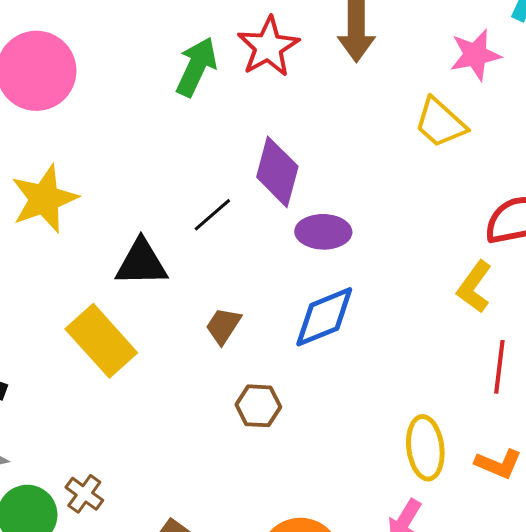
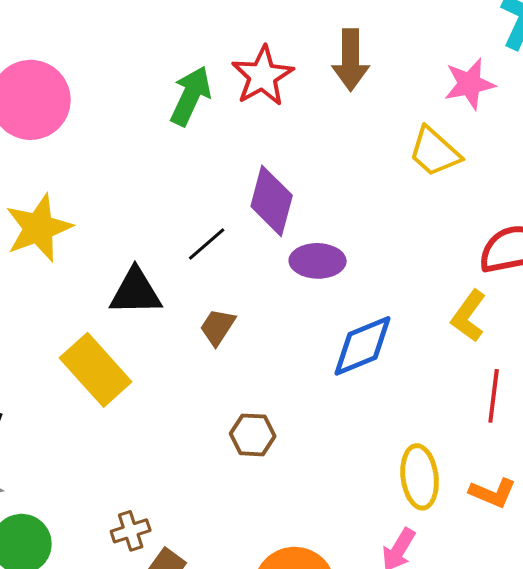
blue diamond: (324, 317) -> (363, 346), moved
brown trapezoid: (223, 326) -> (218, 327), moved
brown cross: (84, 494) -> (131, 531), moved, turned 36

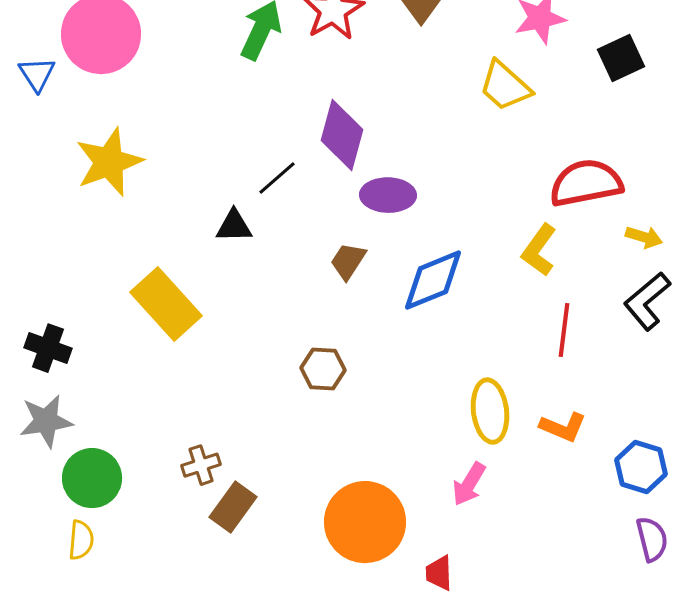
black triangle: (136, 292) -> (234, 226), moved, size x0.7
brown trapezoid: (218, 327) -> (348, 261), moved

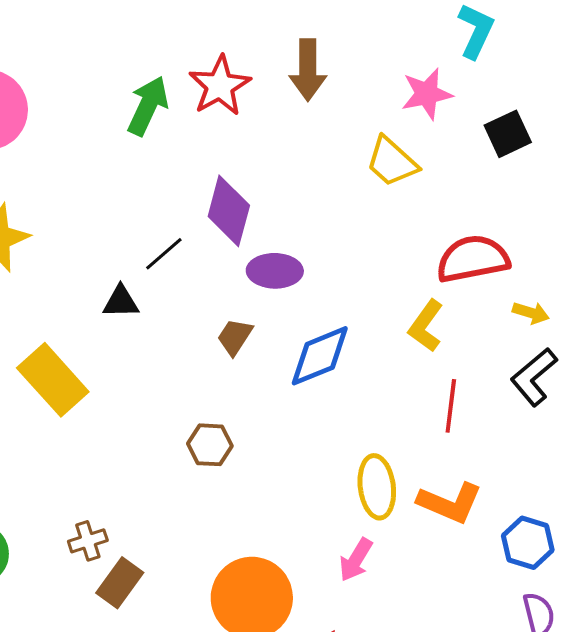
orange L-shape: (563, 427) -> (450, 503), size x1.4

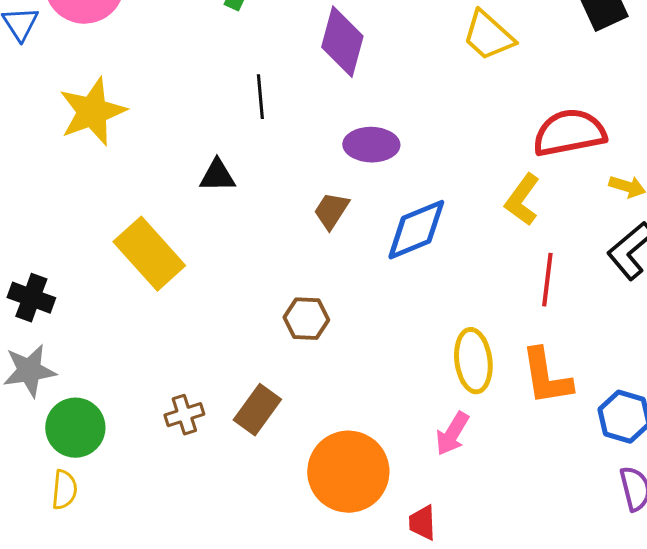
purple diamond: (229, 211) -> (342, 42), moved
black line: (164, 254) -> (260, 97), moved, turned -54
orange L-shape: (450, 503) -> (546, 377), turned 58
brown rectangle: (120, 583) -> (257, 410), moved

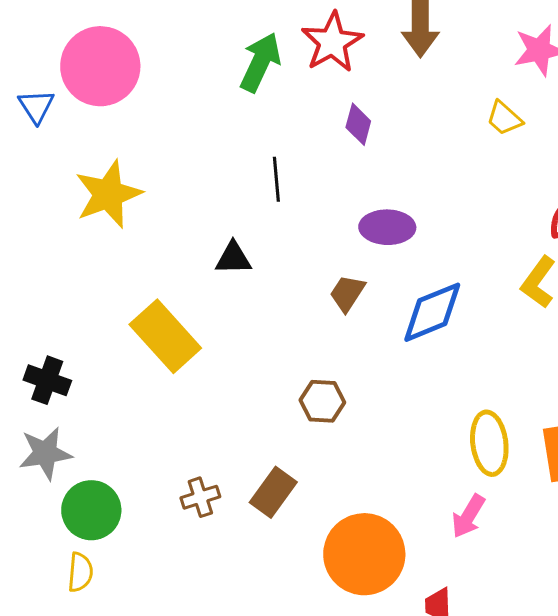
yellow trapezoid: (488, 36) -> (504, 118), size x0.7
purple diamond: (342, 42) -> (358, 124), size x0.6

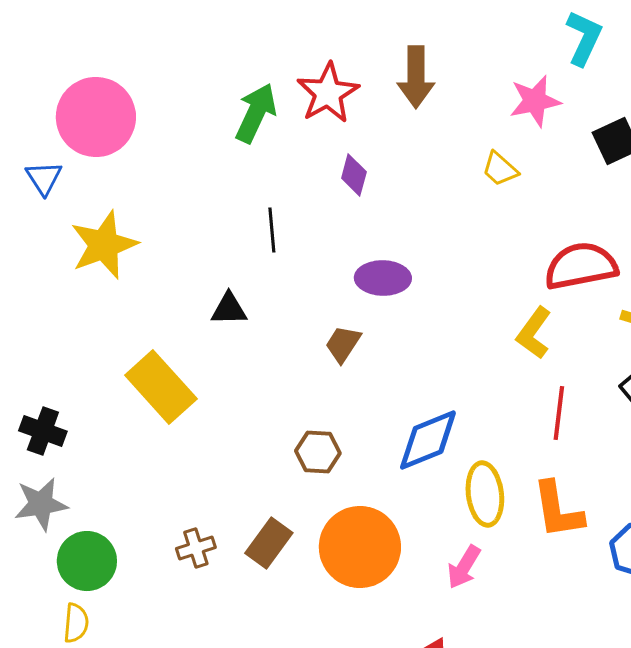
blue triangle: (36, 106) -> (44, 178), moved
blue diamond: (432, 312) -> (428, 440), moved
orange circle: (364, 554) -> (360, 547), moved

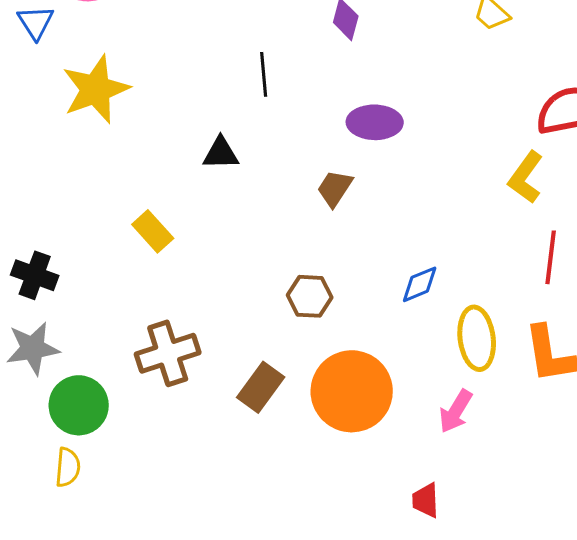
yellow rectangle: (161, 387) -> (153, 231), size x0.6
blue diamond: (428, 440) -> (420, 284), size x0.6
brown cross: (196, 548) -> (168, 353), moved, size x1.6

